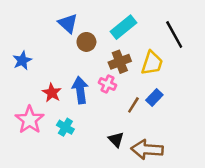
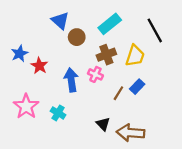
red star: (52, 93) -> (39, 66), moved

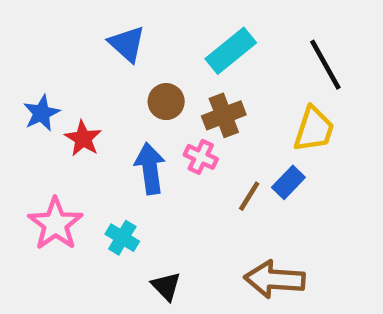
brown circle: (77, 37) -> (166, 102), moved
yellow trapezoid: (135, 56) -> (314, 129), moved
black triangle: (103, 124) -> (166, 286), moved

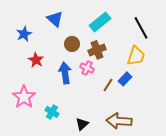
blue star: (41, 113) -> (24, 34), moved
cyan cross: (122, 238) -> (52, 112), moved
black triangle: (166, 286) -> (82, 124), moved, turned 32

